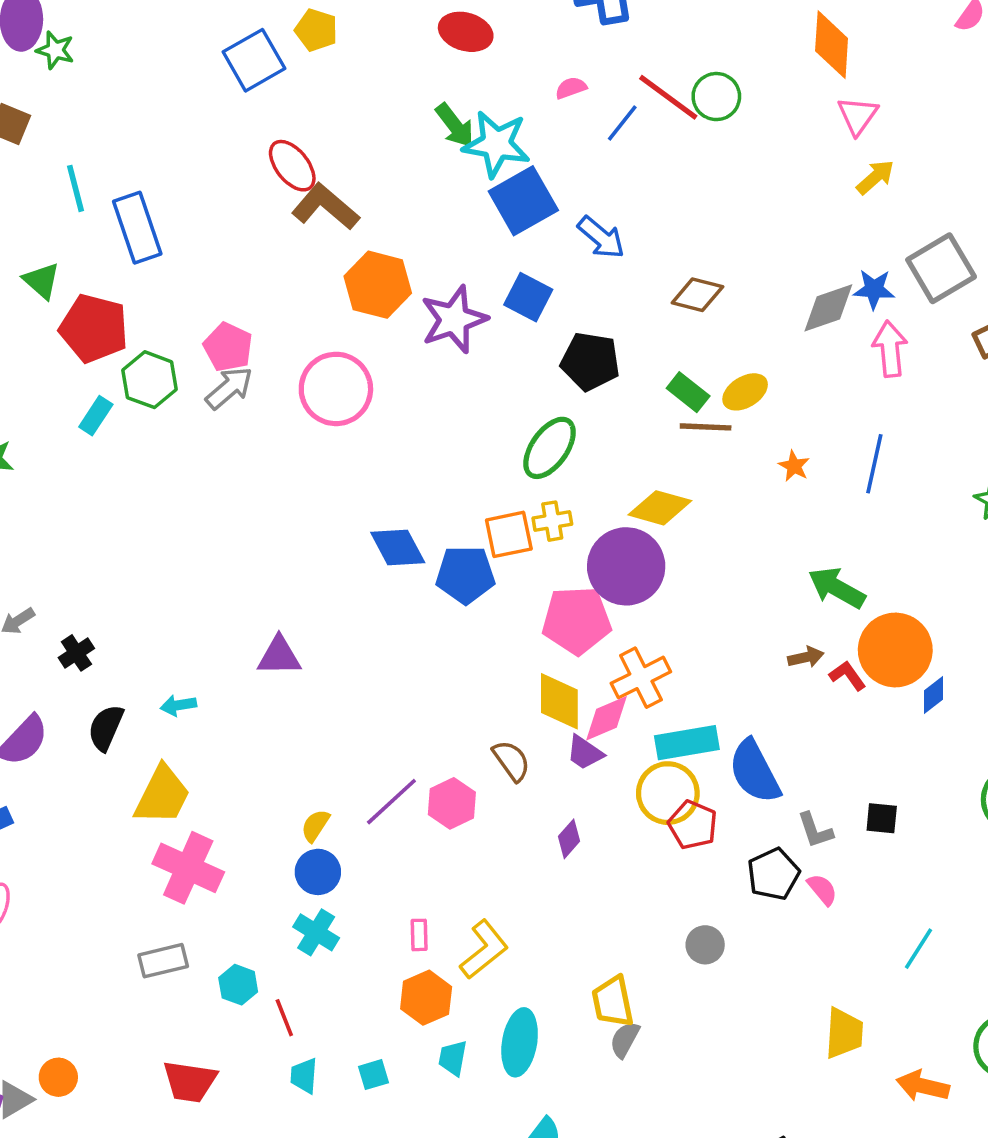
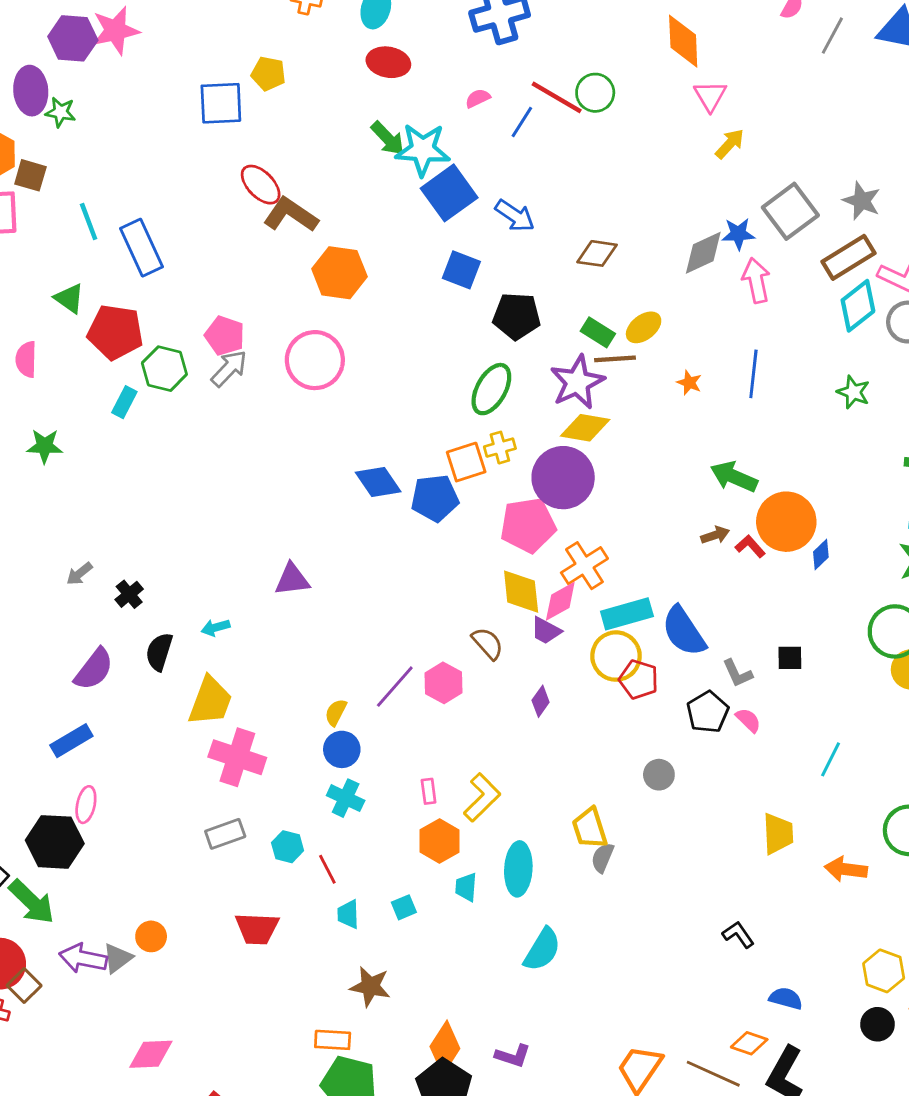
blue square: (254, 60) -> (221, 103), turned 33
purple star: (454, 319) -> (577, 382), moved

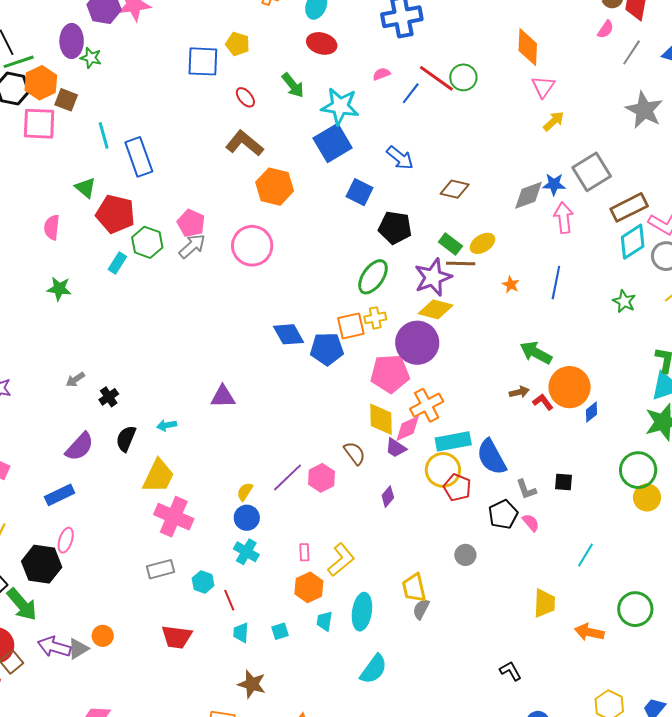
green arrow: (388, 138) -> (293, 85), moved
red ellipse: (261, 185) -> (245, 97), moved, size x0.7
blue square: (449, 193) -> (333, 143), moved
gray star: (862, 201) -> (644, 110), moved, size x1.4

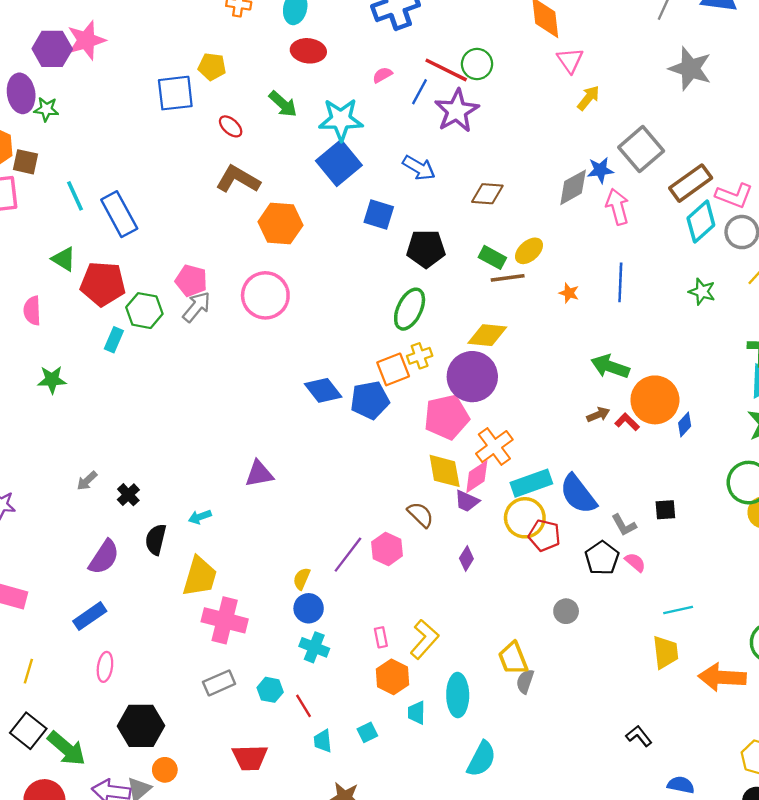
purple star: (433, 277) -> (457, 111), moved
cyan line: (586, 555) -> (678, 610), moved, turned 55
black hexagon: (42, 564) -> (141, 726), moved
orange arrow: (589, 632) -> (722, 677), size x1.4

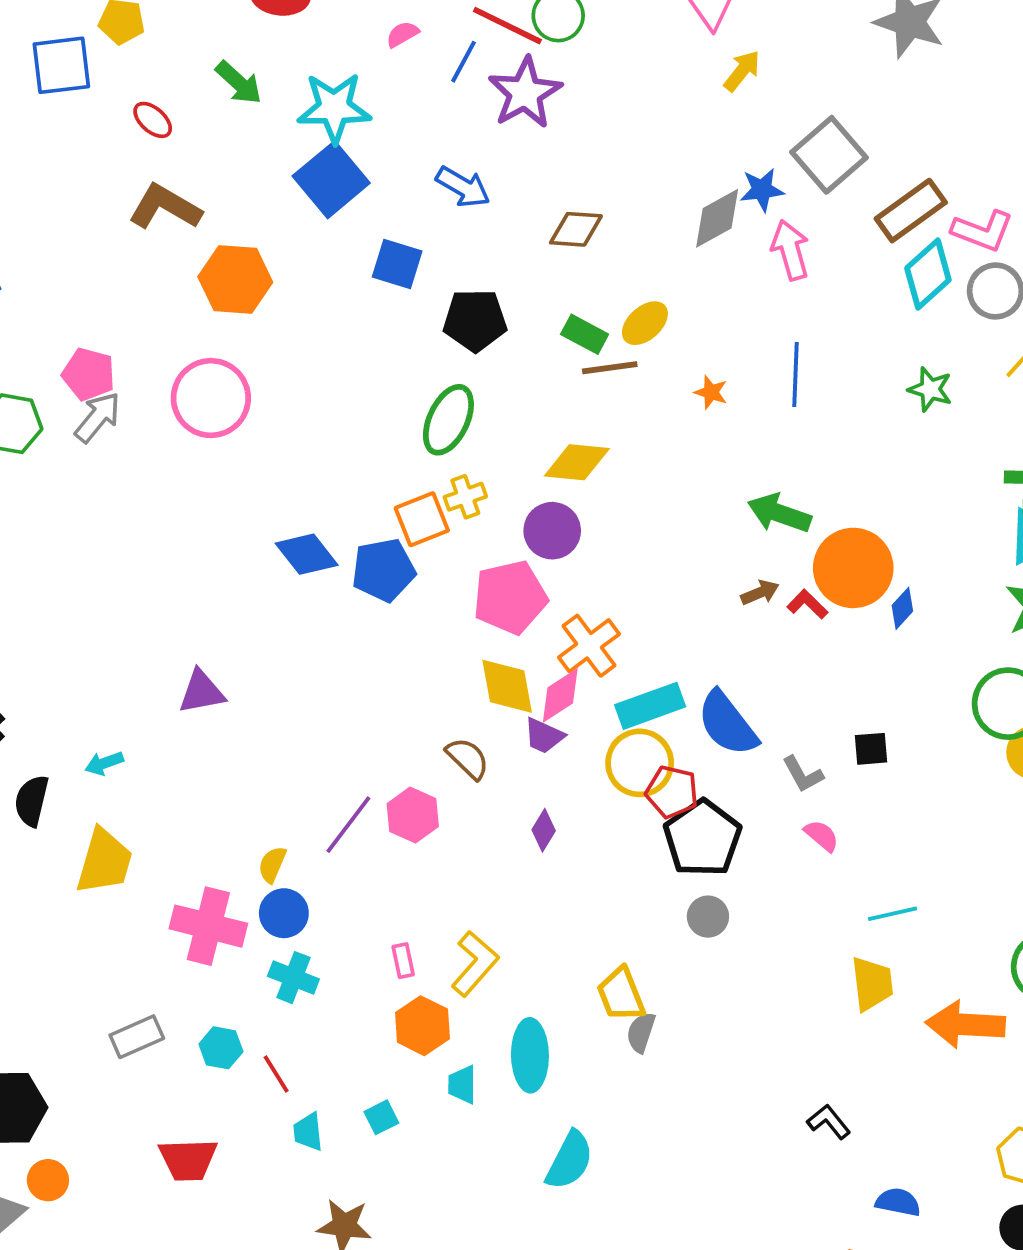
purple circle: (472, 377) -> (552, 531), size x0.7
black pentagon: (602, 558) -> (702, 838), moved, size x1.4
pink cross: (225, 620) -> (208, 926), moved

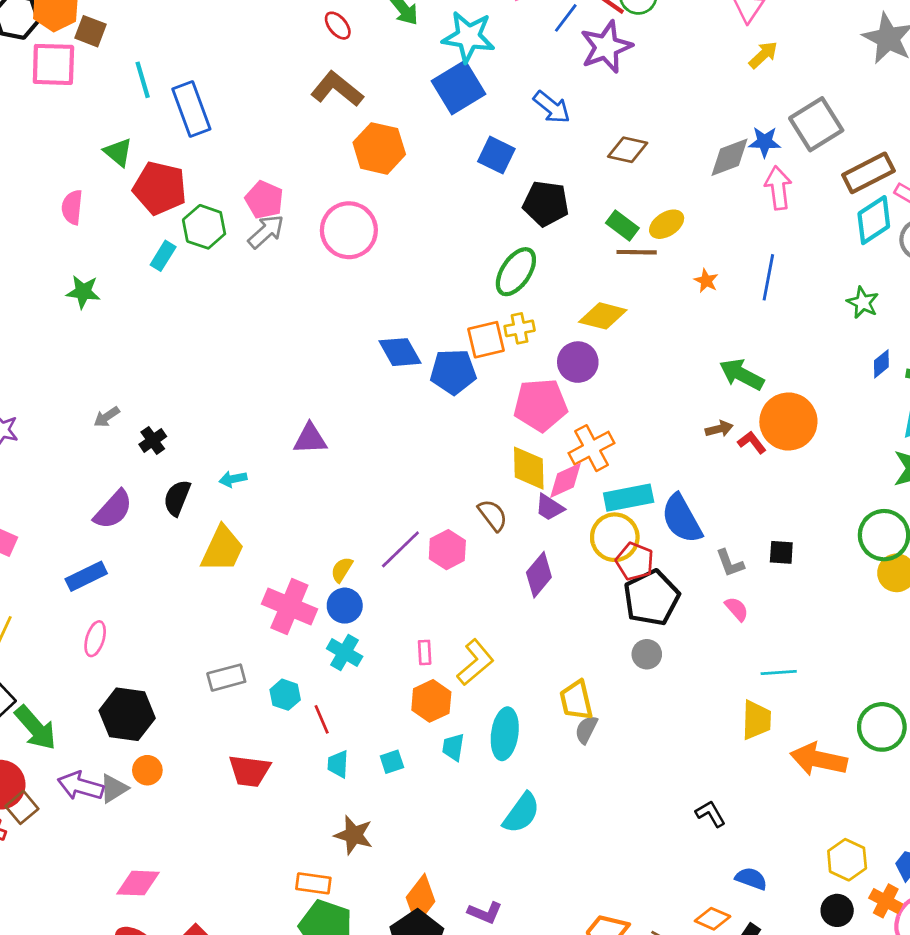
blue diamond: (902, 608) -> (881, 364), moved
purple diamond: (544, 830) -> (539, 575), size x1.5

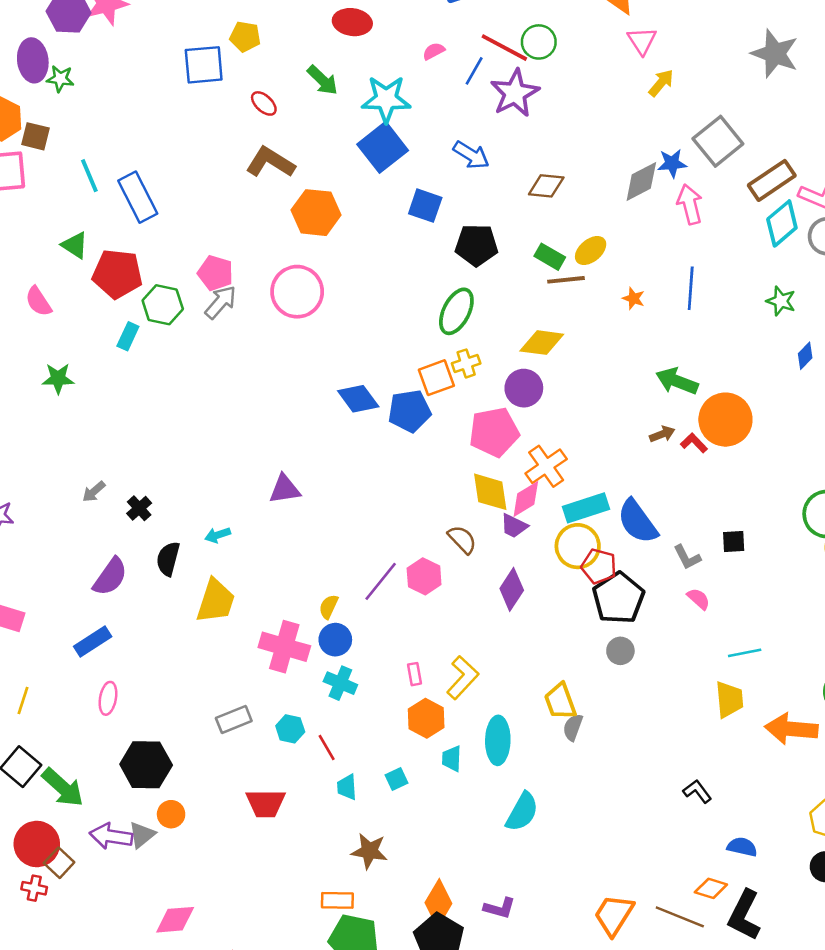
pink semicircle: (72, 207) -> (38, 301), turned -32

